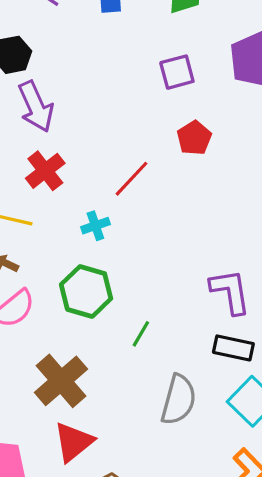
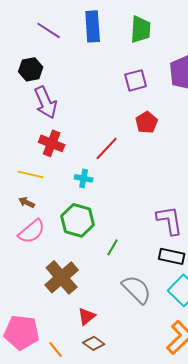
red cross: (45, 171) -> (52, 143), turned -30
cyan cross: (95, 226) -> (84, 178), turned 30
gray semicircle: (179, 400) -> (137, 289), turned -60
red triangle: (74, 442) -> (87, 316), moved, size x0.7

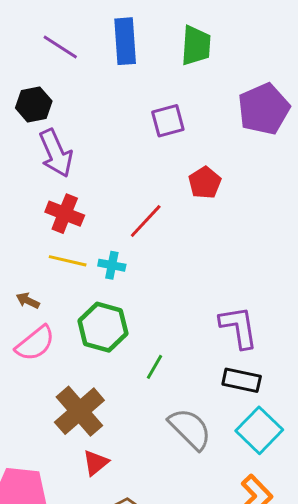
purple square: (136, 80) -> (168, 121), moved
yellow line: (31, 174) -> (68, 261), moved
red triangle: (87, 316) -> (96, 463), moved

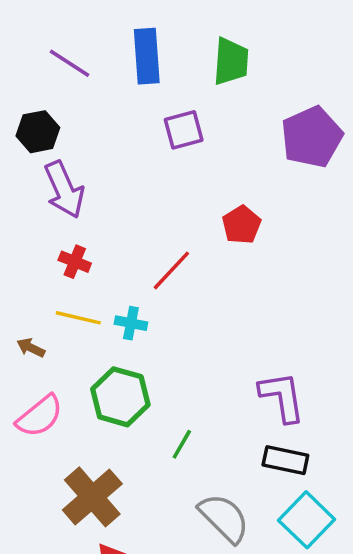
purple square: (168, 121) -> (184, 130), moved
red cross: (65, 214) -> (75, 262), size x0.7
brown arrow: (28, 301) -> (31, 348), moved

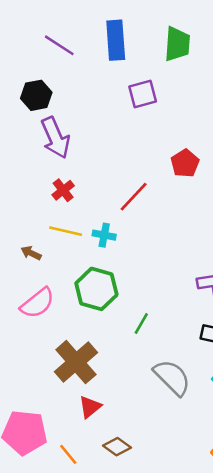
red cross: (75, 262) -> (63, 190), turned 30

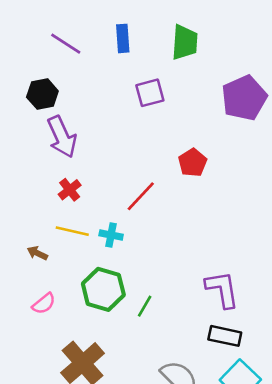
blue rectangle: (116, 40) -> (123, 38), size x0.7
pink semicircle: (37, 303) -> (44, 304), size x0.7
green line: (141, 324) -> (145, 306), moved

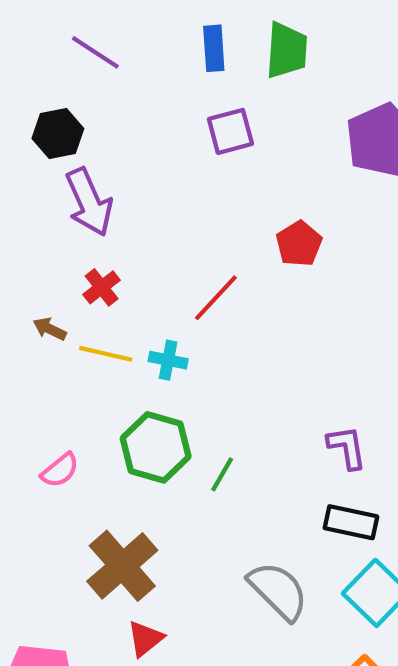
blue rectangle: (123, 38) -> (214, 48), moved
brown arrow: (37, 253) -> (50, 329), moved
purple L-shape: (222, 289) -> (347, 447), size x0.7

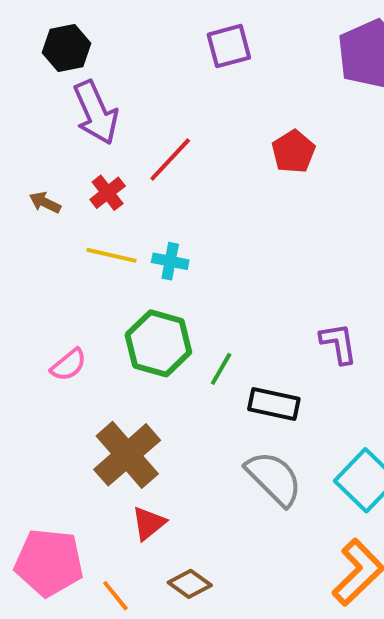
red line: (216, 298) -> (170, 159), moved
brown arrow: (50, 329) -> (45, 203), moved
black rectangle: (351, 522) -> (274, 404), moved

